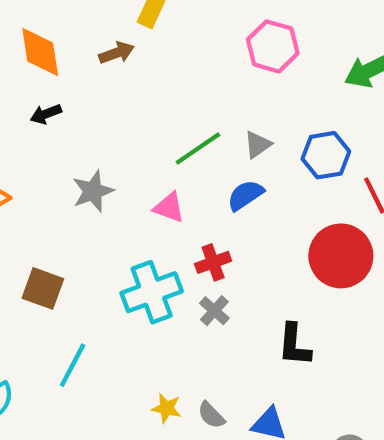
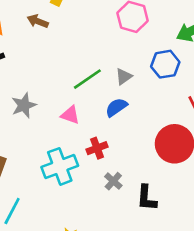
brown arrow: (117, 53) -> (38, 21), turned -138
blue hexagon: (326, 155) -> (165, 64), moved
gray cross: (214, 311) -> (113, 181), moved

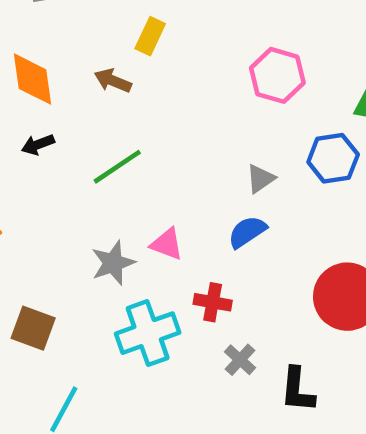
green line: (87, 79) -> (117, 167), moved
gray star: (24, 105) -> (113, 263), moved
red cross: (97, 148) -> (213, 302), turned 30

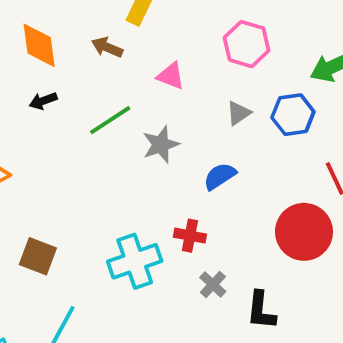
gray triangle: (261, 179) -> (239, 113), moved
pink triangle: (167, 244) -> (171, 76), moved
gray star: (113, 263) -> (161, 145), moved

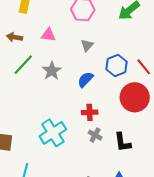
brown arrow: (107, 47) -> (14, 37), moved
blue hexagon: (293, 115) -> (117, 65), moved
red cross: (190, 236) -> (90, 112), moved

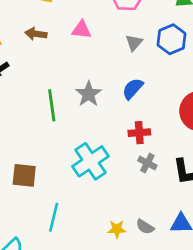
green line: (23, 65) -> (52, 105), moved, turned -50
blue hexagon: (117, 65) -> (171, 39), moved
gray star: (52, 71) -> (89, 94), moved

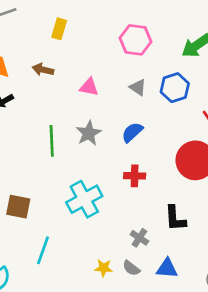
pink triangle: (81, 30) -> (89, 87), moved
gray triangle: (134, 43) -> (138, 87), turned -42
gray cross: (147, 163) -> (139, 238), moved

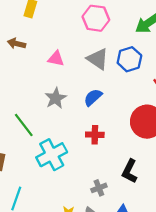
gray triangle: (138, 87) -> (98, 59), size x1.5
green line: (52, 141) -> (24, 125), moved, turned -35
black L-shape: (175, 218) -> (130, 171), turned 30
gray cross: (139, 238) -> (99, 188), turned 35

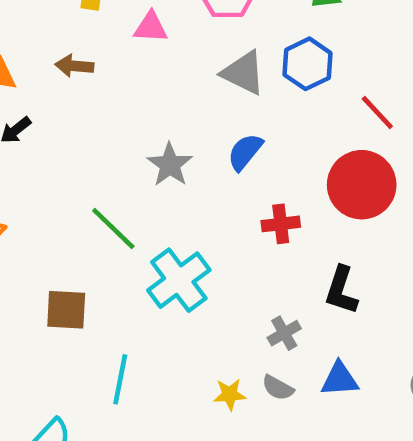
pink triangle: (56, 59) -> (151, 27), moved
red cross: (95, 135) -> (281, 224), moved

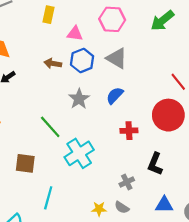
blue hexagon: (308, 64) -> (82, 61), moved
brown arrow: (74, 66) -> (53, 63), moved
blue triangle: (340, 379) -> (164, 205), moved

